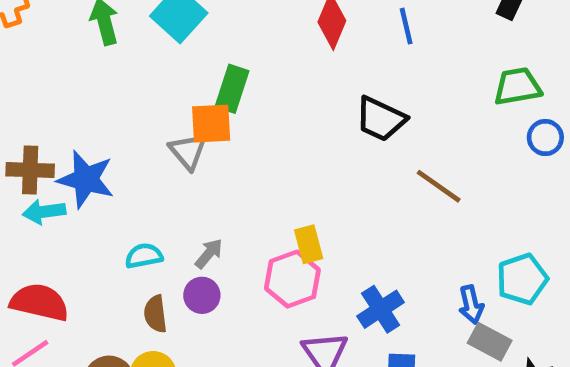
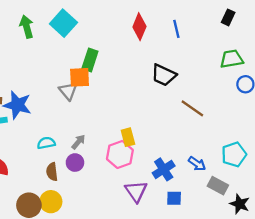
blue arrow: (471, 305) -> (197, 164), moved, turned -42

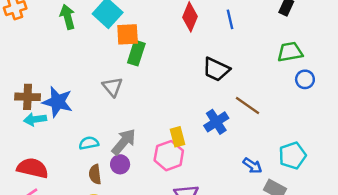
orange square: (80, 77) -> (128, 34), moved
gray arrow: (78, 142) -> (124, 142), size x1.6
blue cross: (164, 169) -> (216, 122), moved

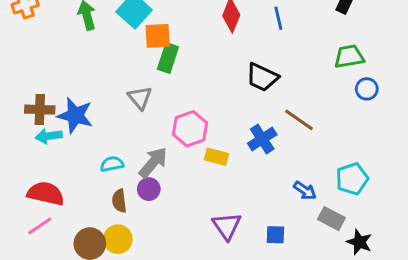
yellow rectangle: (178, 137) -> (217, 157), turned -60
pink hexagon: (169, 156) -> (190, 129), moved

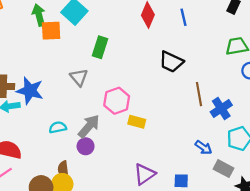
orange square: (158, 36) -> (51, 31), moved
brown line: (299, 120) -> (199, 94), turned 45
blue cross: (262, 139) -> (221, 108), moved
brown semicircle: (119, 201) -> (63, 170), moved
purple triangle: (227, 226) -> (145, 174), turned 30

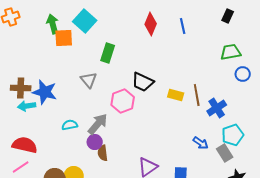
black trapezoid: (171, 62) -> (143, 82), moved
yellow rectangle: (137, 122) -> (176, 95), moved
gray rectangle: (223, 169) -> (225, 153), moved, turned 30
brown semicircle: (63, 170) -> (103, 153), moved

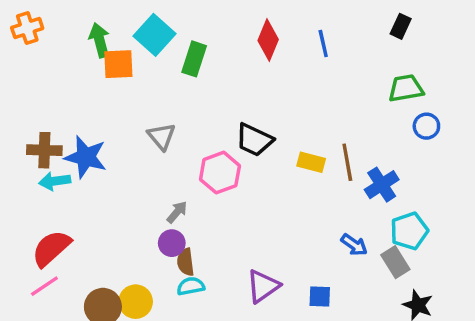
green rectangle: (108, 53) -> (194, 59), moved
gray arrow: (98, 124) -> (177, 212), size x0.6
cyan semicircle: (70, 125) -> (191, 286), moved
red semicircle: (25, 145) -> (51, 248), turned -55

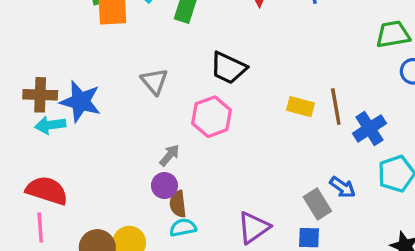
black trapezoid: (254, 140) -> (228, 68), moved
red semicircle: (51, 248) -> (47, 191), turned 60
gray rectangle: (395, 262) -> (317, 204), moved
pink line: (44, 286) -> (40, 228), turned -60

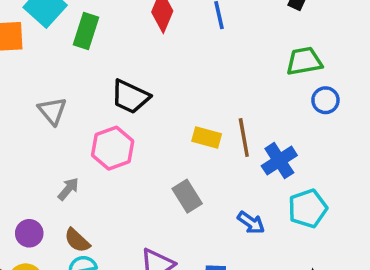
purple circle: (164, 186) -> (29, 233), moved
brown semicircle: (178, 204) -> (77, 240), turned -40
gray rectangle: (317, 204) -> (187, 196), moved

